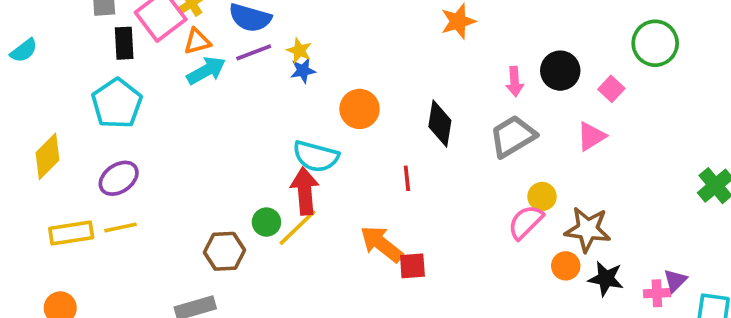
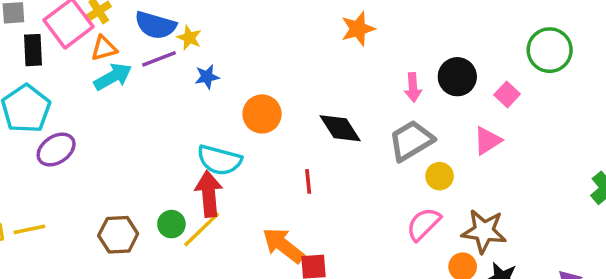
yellow star: (299, 51) -> (189, 38), moved
black diamond: (440, 124) -> (340, 128), turned -42
purple ellipse: (119, 178) -> (56, 149), moved
yellow circle: (542, 197) -> (440, 176), moved
brown hexagon: (224, 251) -> (118, 235), moved

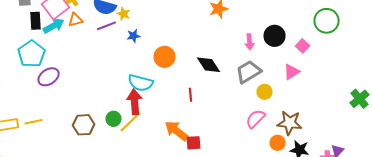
cyan arrow: (113, 77) -> (54, 26), moved

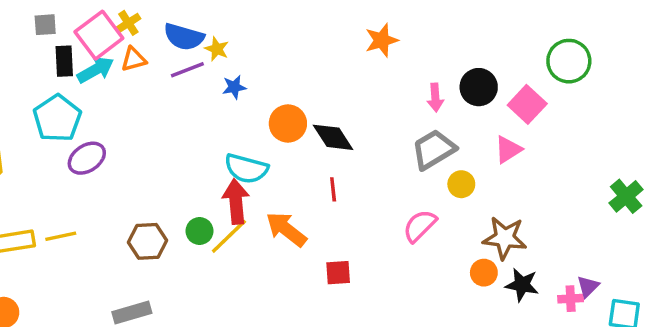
pink square: (303, 46) -> (527, 104), size x1.5
black diamond: (209, 65) -> (333, 137), moved
pink semicircle: (256, 119) -> (420, 226), moved
orange arrow: (177, 131) -> (286, 229), moved

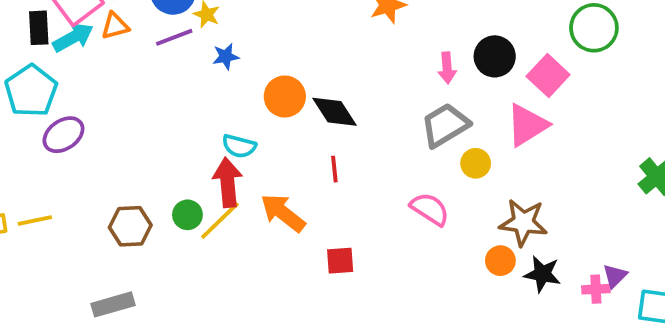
pink triangle: (508, 150) -> (527, 125), size x1.4
cyan semicircle: (246, 169) -> (239, 146), size x0.7
pink semicircle: (420, 226) -> (430, 209), turned 78

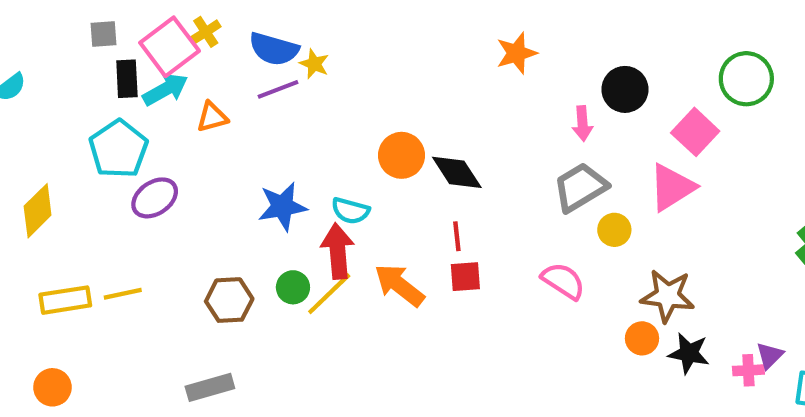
orange triangle: (115, 26) -> (212, 117), moved
blue star: (226, 56) -> (282, 206), moved, size x1.6
black circle: (495, 56) -> (625, 89), moved
red square: (340, 261) -> (465, 277), moved

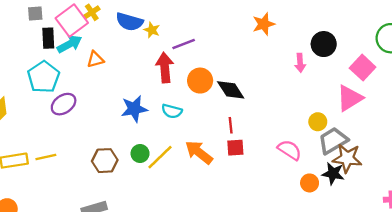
purple line: (278, 89) -> (184, 44), moved
gray trapezoid: (580, 187) -> (333, 141), moved
red arrow: (338, 251) -> (165, 68), moved
orange circle: (642, 338) -> (310, 183), moved
black star: (689, 353) -> (333, 174), moved

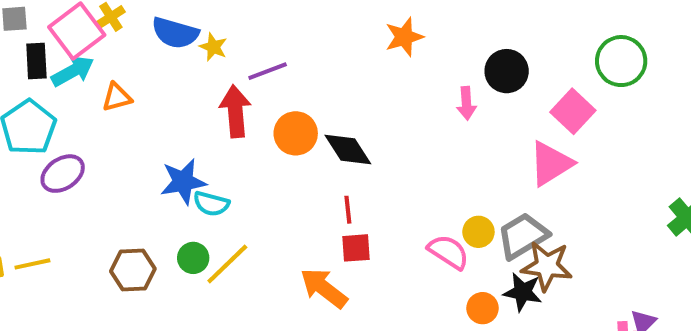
cyan semicircle: (172, 111) -> (211, 204), moved
yellow circle: (318, 122) -> (478, 232), moved
orange arrow: (199, 152) -> (324, 288), moved

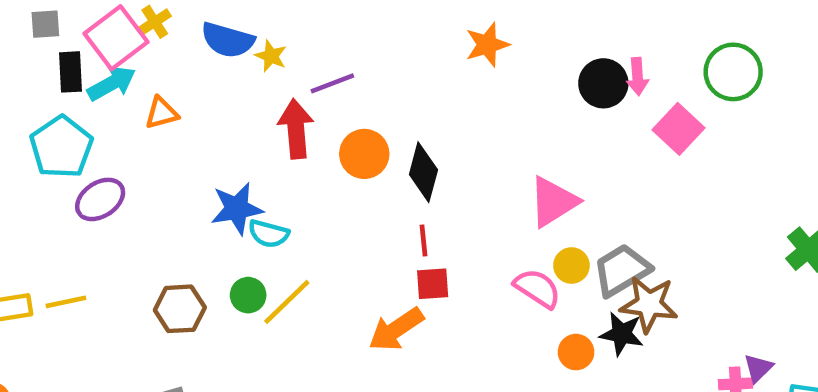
pink arrow: (466, 103) -> (638, 76), moved
black diamond: (348, 149) -> (423, 172), turned 48
pink triangle: (551, 164) -> (553, 202), moved
orange arrow: (324, 288) -> (396, 329), turned -72

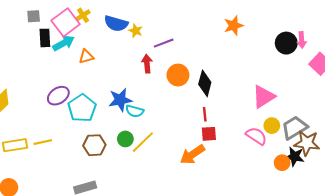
red arrow: (296, 129) -> (147, 64), size x0.7
cyan pentagon: (61, 147) -> (82, 108), moved
orange circle: (576, 352) -> (282, 163), moved

